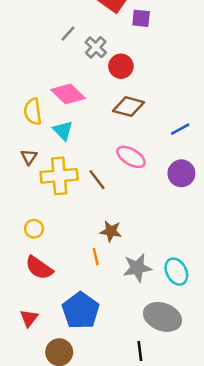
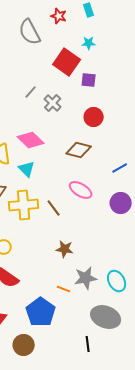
red circle: (121, 66) -> (94, 117), moved
orange line: (96, 256) -> (64, 289), moved, turned -56

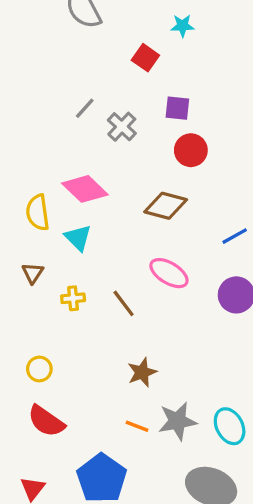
red square: (67, 62) -> (145, 58), size x0.6
purple square: (89, 80) -> (177, 108), moved
yellow cross: (24, 205) -> (73, 298), size x0.5
brown star: (65, 249) -> (142, 372), turned -30
orange line: (64, 289) -> (137, 426), moved

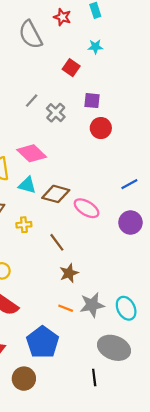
brown diamond: (166, 206) -> (56, 194), moved
cyan triangle: (78, 238) -> (27, 185), turned -30
brown line: (124, 303) -> (57, 242), moved

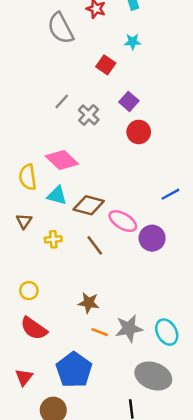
purple square: (92, 101) -> (129, 101), turned 35
purple circle: (130, 223) -> (152, 238), moved
brown line: (57, 242) -> (95, 245), moved
brown star: (69, 273) -> (89, 303), moved, turned 30

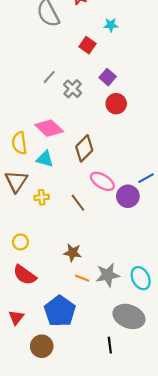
blue line: (170, 194) -> (146, 178), moved
brown diamond: (89, 205) -> (84, 148), moved, turned -60
brown triangle: (24, 221) -> (16, 181), size x1.6

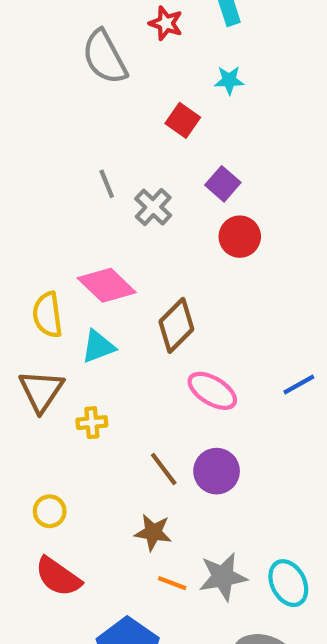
gray line: (49, 77) -> (107, 184), turned -64
cyan triangle: (45, 159) -> (98, 346), turned -36
purple circle: (128, 196) -> (217, 471), moved
brown line: (78, 203) -> (164, 469), moved

